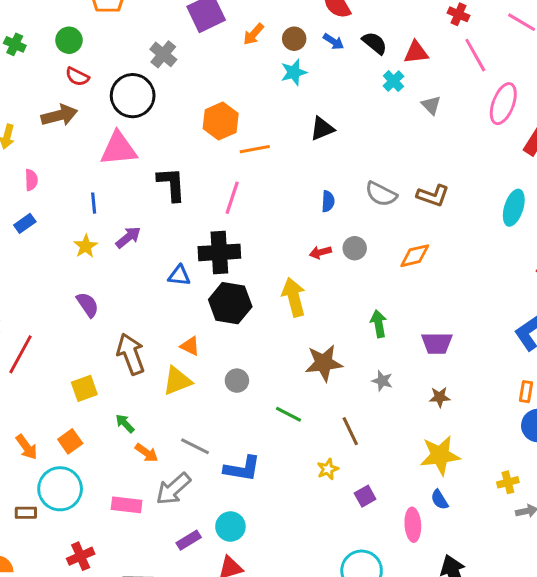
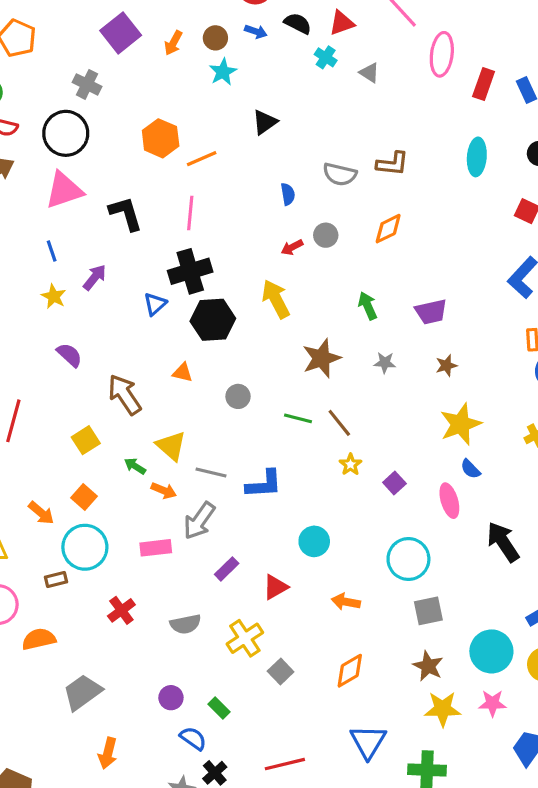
blue triangle: (179, 276) -> (155, 304), turned -35
yellow triangle: (177, 381) -> (171, 446), moved, turned -44
brown line: (350, 431) -> (339, 423), moved
cyan circle: (230, 527) -> (314, 541), moved

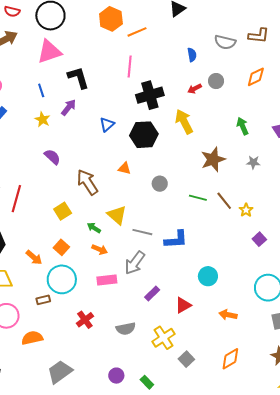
black L-shape: (126, 213) -> (78, 78), moved
black cross: (190, 271) -> (150, 95), moved
yellow star: (350, 465) -> (246, 210), moved
orange arrow: (164, 491) -> (100, 249), moved

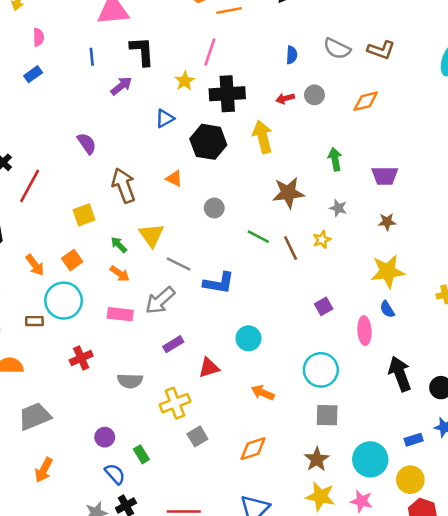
yellow star: (42, 119) -> (185, 81), moved
yellow star: (246, 210) -> (322, 240), moved

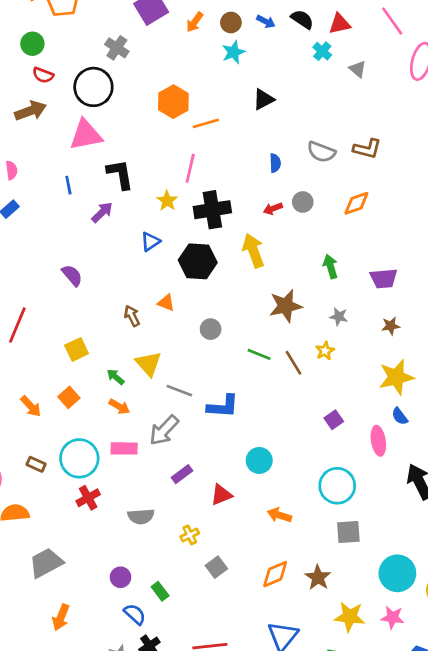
brown arrow: (124, 185) -> (132, 316), moved, size x0.6
cyan circle: (64, 301) -> (79, 458), moved
brown rectangle: (34, 321) -> (36, 464), turned 30
yellow cross: (175, 403) -> (190, 535), size x0.6
brown star: (317, 459) -> (318, 577), moved

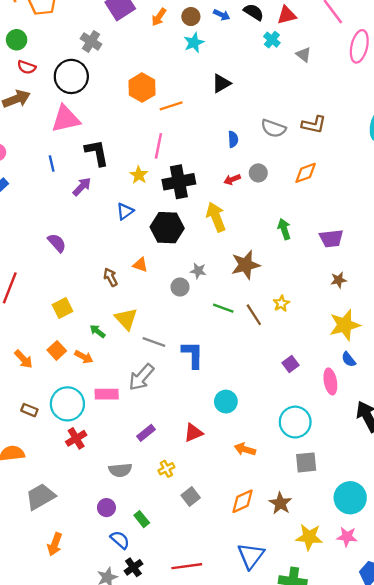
gray star: (339, 317) -> (198, 271), moved
blue L-shape: (223, 406) -> (193, 355), turned -92
orange arrow: (119, 407) -> (84, 357), moved
purple rectangle: (182, 474) -> (146, 433), moved
gray semicircle: (141, 516) -> (120, 470), moved

